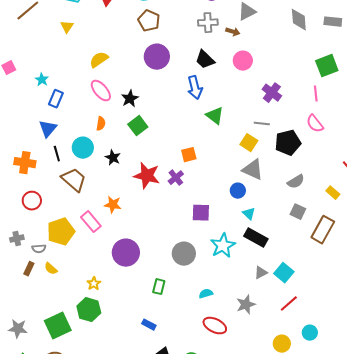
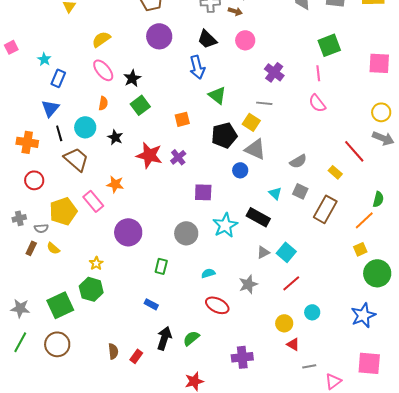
black pentagon: (288, 143) -> (224, 135), moved
orange square: (189, 155) -> (182, 119), moved
cyan triangle: (249, 214) -> (275, 193), moved

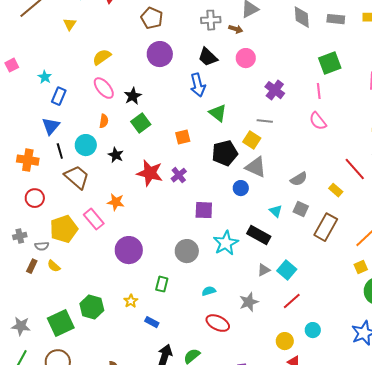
yellow star: (96, 263) -> (131, 301), moved

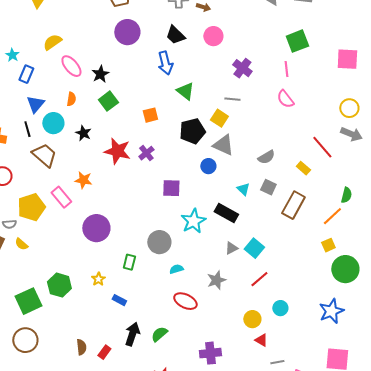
yellow semicircle: (102, 57) -> (52, 42), moved
blue triangle: (51, 126) -> (35, 104), moved
gray circle: (187, 251) -> (159, 242), moved

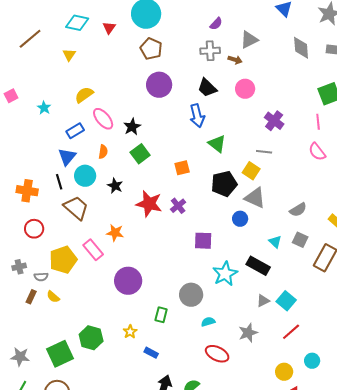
blue rectangle: (26, 74) -> (75, 131), moved, turned 36

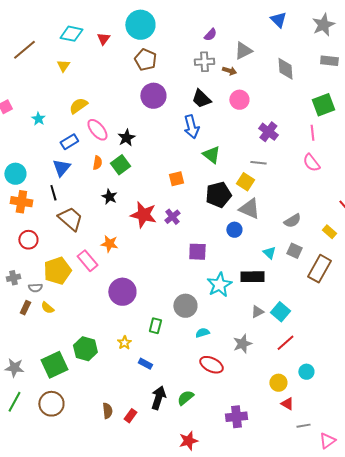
gray diamond: (301, 48) -> (285, 69), moved
green square: (140, 154) -> (120, 165), moved
cyan circle: (85, 176) -> (15, 174), moved
black rectangle: (258, 266) -> (252, 277), turned -30

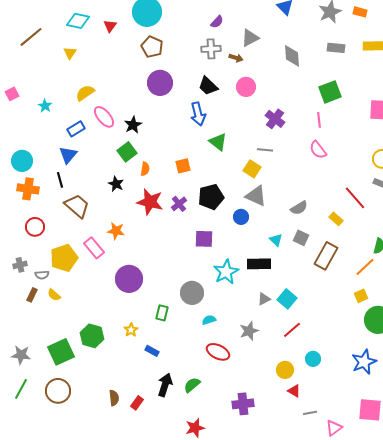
orange semicircle: (97, 163) -> (145, 169), moved
black pentagon: (218, 195) -> (211, 197), moved

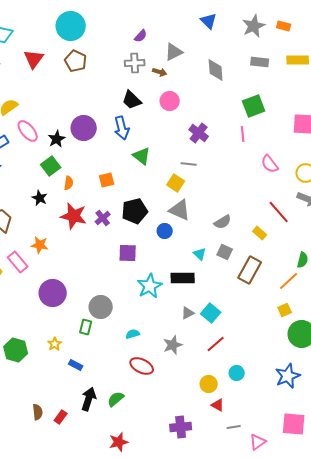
red triangle: (110, 26) -> (34, 59), moved, size x1.5
purple circle: (160, 83) -> (84, 128), moved
pink semicircle: (318, 150) -> (270, 164), moved
gray circle: (192, 293) -> (101, 307), moved
purple cross: (243, 404) -> (181, 427), moved

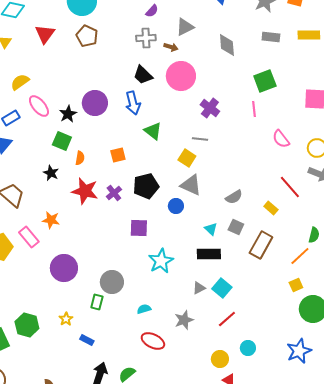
pink circle: (170, 101) -> (181, 76), size x1.5
green square: (51, 166) -> (62, 141), turned -30
black rectangle: (183, 278) -> (209, 254), moved

